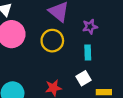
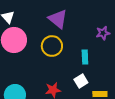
purple star: (90, 27) -> (103, 33), moved

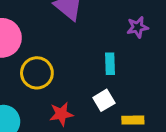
yellow circle: (52, 46) -> (37, 73), moved

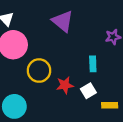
red star: (61, 114) -> (65, 85), moved

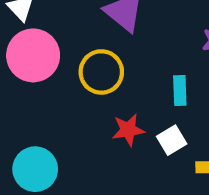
yellow circle: (39, 71) -> (101, 72), moved

